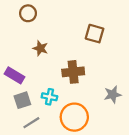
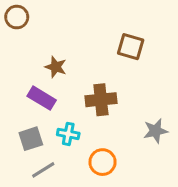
brown circle: (28, 13) -> (17, 17), moved
purple rectangle: (14, 75) -> (42, 98), moved
orange circle: (74, 117) -> (103, 162), size x0.7

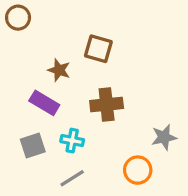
brown square: (131, 47) -> (98, 49), moved
orange circle: (103, 162) -> (138, 170), moved
gray line: (43, 170) -> (72, 178), moved

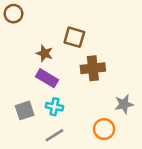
purple rectangle: (44, 103) -> (47, 78), moved
brown cross: (107, 104) -> (93, 68), moved

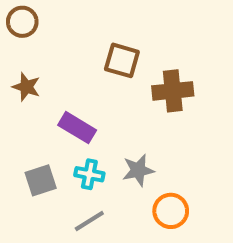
brown star: (45, 53) -> (26, 87), moved
brown cross: (93, 68) -> (173, 91), moved
gray star: (124, 104) -> (138, 170), moved

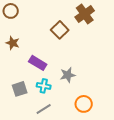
brown square: (122, 60) -> (60, 30), turned 30
brown cross: (173, 91) -> (85, 14), moved, turned -30
gray star: (138, 170) -> (68, 75), moved

